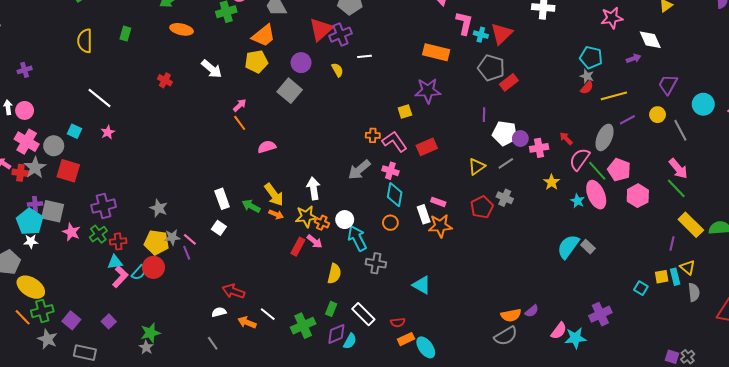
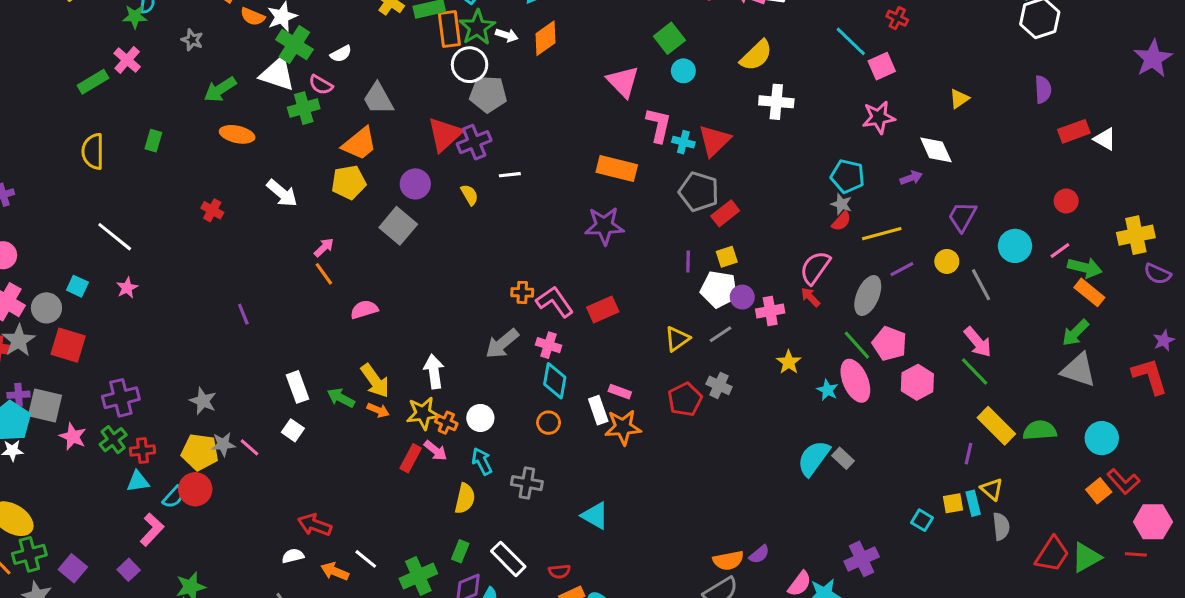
yellow square: (405, 111) -> (727, 257), moved
pink semicircle: (580, 159) -> (815, 268), moved
cyan arrow: (357, 238) -> (482, 461), moved, size x0.7
purple line: (187, 253) -> (243, 314), moved
pink L-shape: (120, 277) -> (152, 530), moved

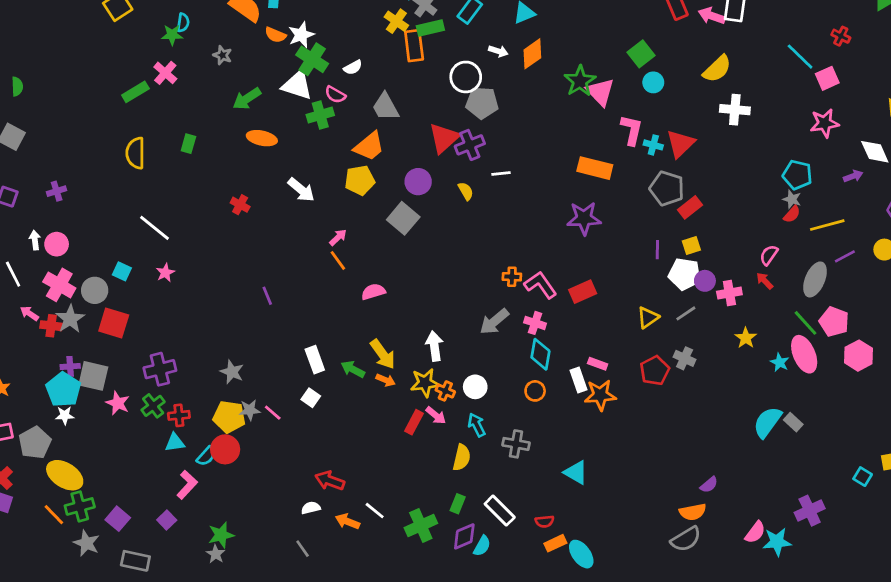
green star: (477, 27) -> (580, 81), moved
orange rectangle: (449, 29) -> (414, 46), moved
pink semicircle: (815, 268) -> (769, 255), size x0.7
purple semicircle: (759, 554) -> (709, 485), moved

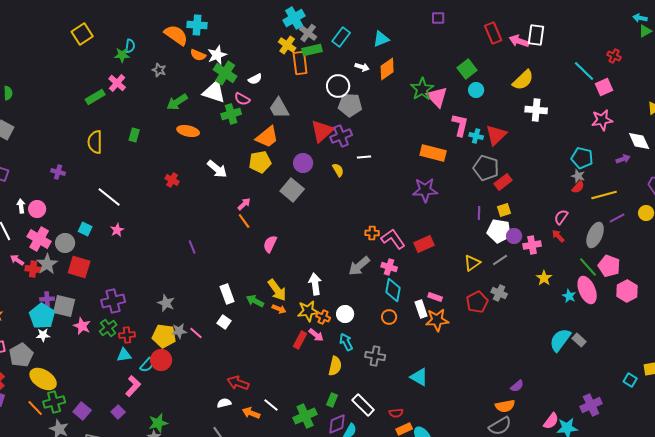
purple cross: (57, 191) -> (58, 172), moved, turned 32
pink semicircle: (373, 292) -> (270, 244), turned -48

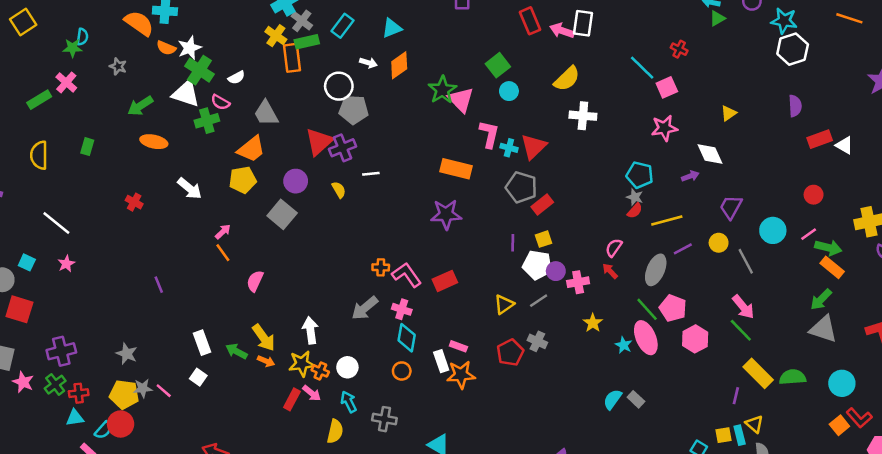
cyan semicircle: (560, 340) -> (613, 399), size x0.7

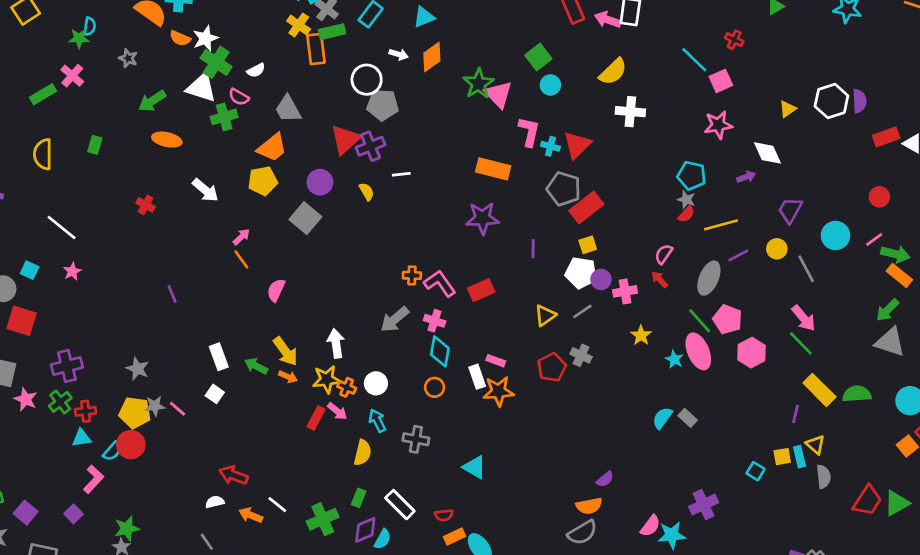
white hexagon: (793, 49) -> (831, 101), moved
red rectangle: (542, 205) -> (586, 208), size x1.4
purple line: (513, 243) -> (533, 249), moved

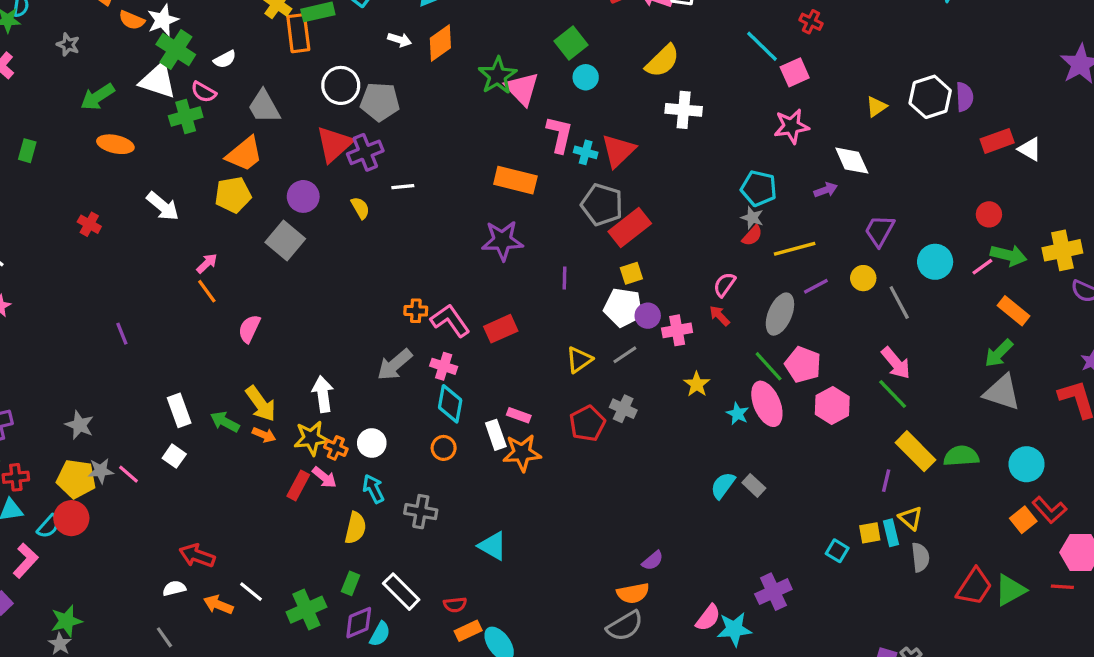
white circle: (367, 80) -> (341, 85), moved
green arrow: (895, 254) -> (1009, 255), moved

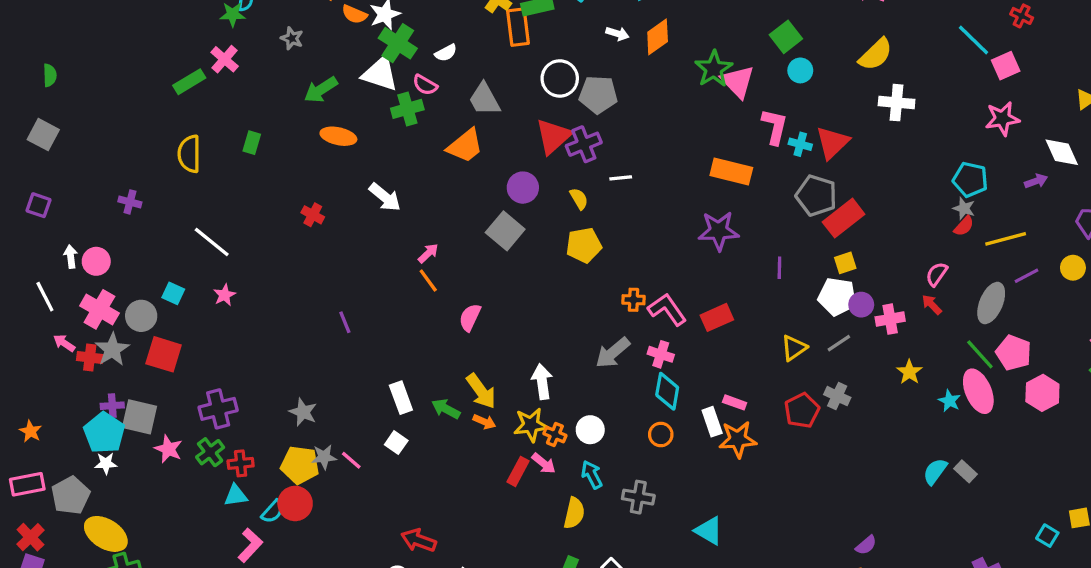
yellow pentagon: (233, 195) -> (584, 245), moved

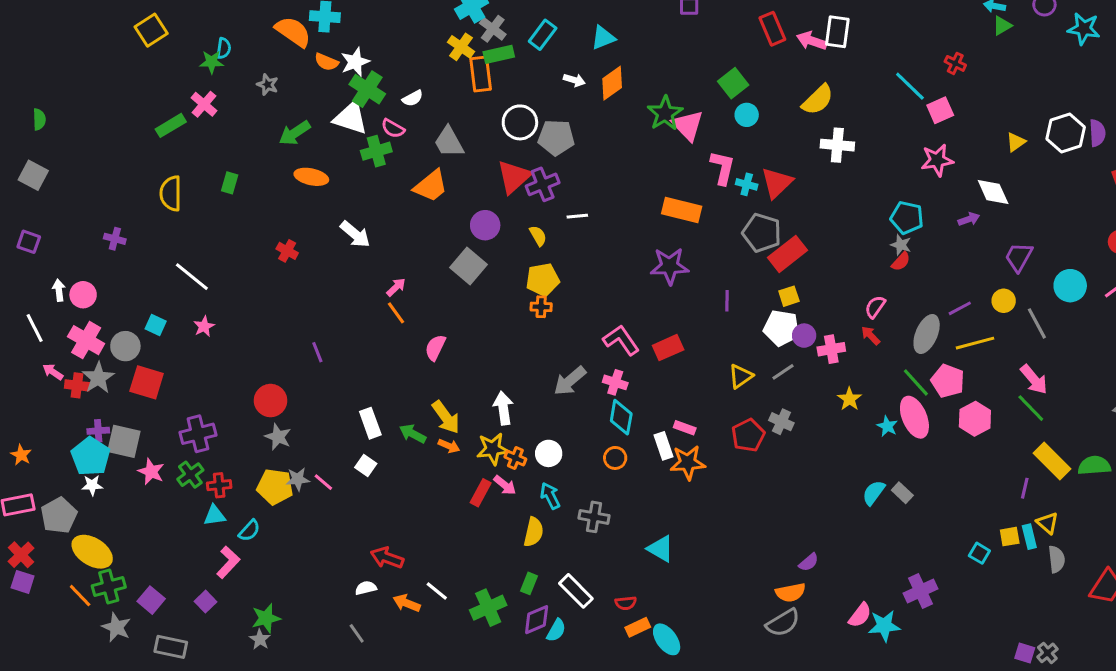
yellow line: (1006, 239) -> (975, 343), moved
orange cross: (634, 300) -> (541, 307), moved
red circle: (295, 503) -> (271, 401), moved

